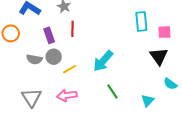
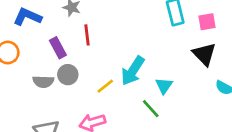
yellow line: (70, 69) -> (105, 86), moved
cyan triangle: (148, 100) -> (164, 86), moved

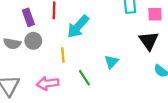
cyan arrow: (133, 71) -> (78, 27), moved
yellow line: (105, 86) -> (63, 55), turned -64
green line: (151, 109) -> (84, 78), moved

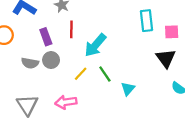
yellow line: (63, 55) -> (81, 74), turned 48
cyan triangle: (111, 62) -> (128, 89), moved
green line: (84, 78) -> (105, 74), moved

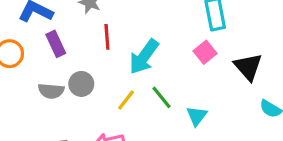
pink square: (172, 32) -> (205, 52), moved, turned -32
purple rectangle: (46, 37) -> (56, 44), moved

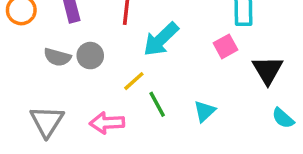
green line: (161, 97) -> (157, 104), moved

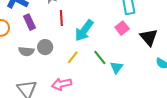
green line: (157, 104) -> (100, 58), moved

